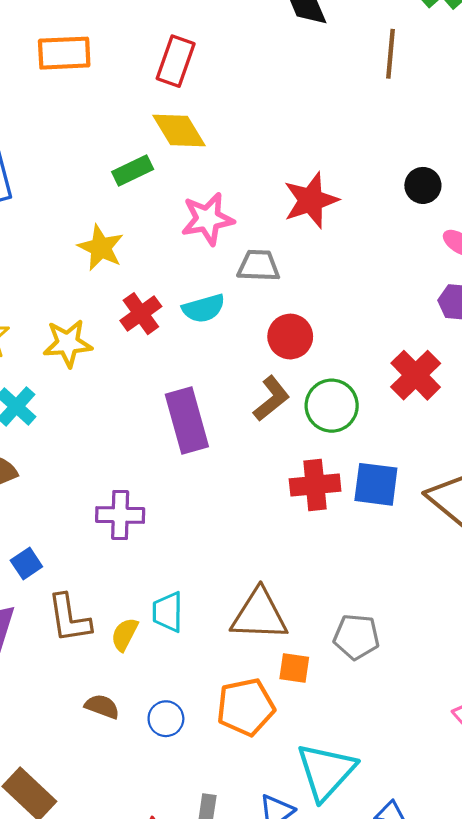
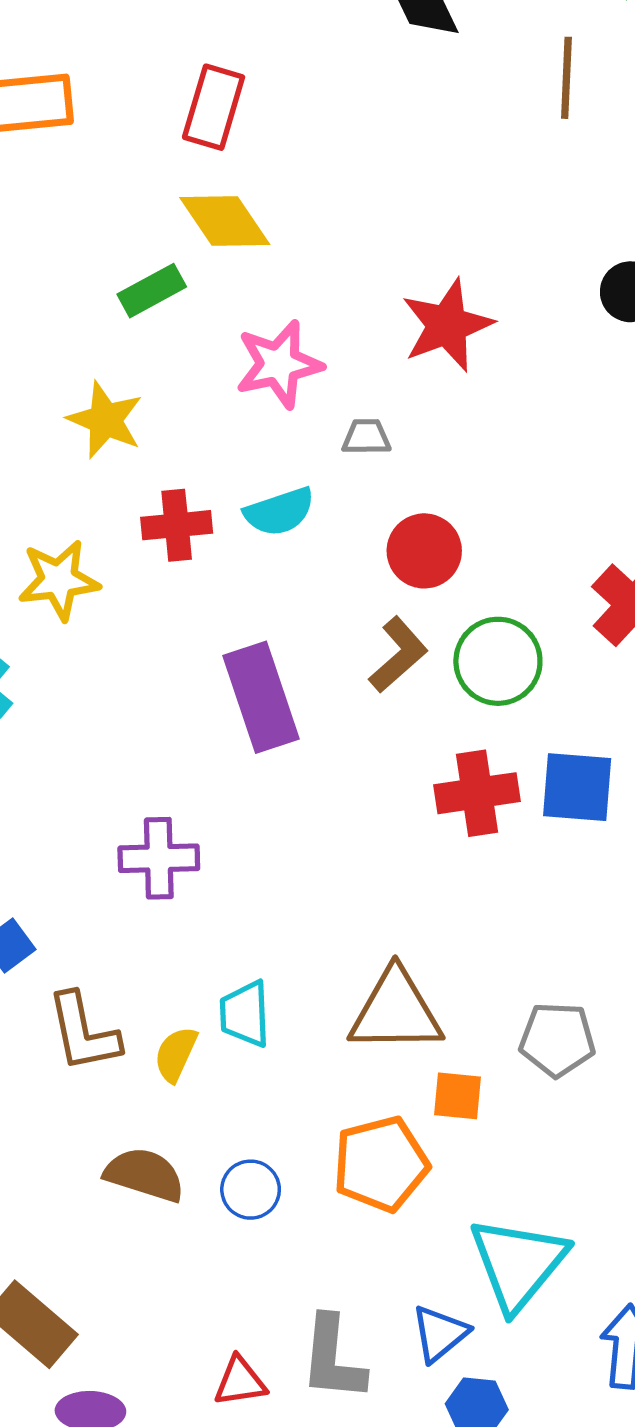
gray trapezoid: (258, 266) -> (366, 437), size x0.7
red cross: (141, 314) -> (177, 525), turned 33
brown semicircle: (102, 707) -> (144, 1175), size x1.4

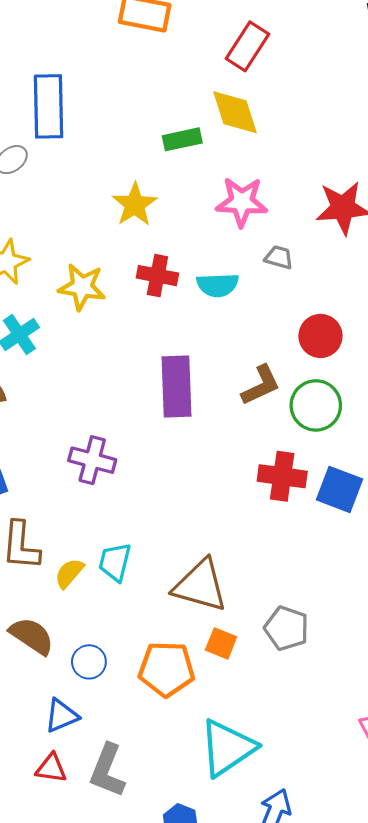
red circle: (424, 551) -> (320, 336), moved
blue triangle: (440, 1334) -> (61, 716), moved

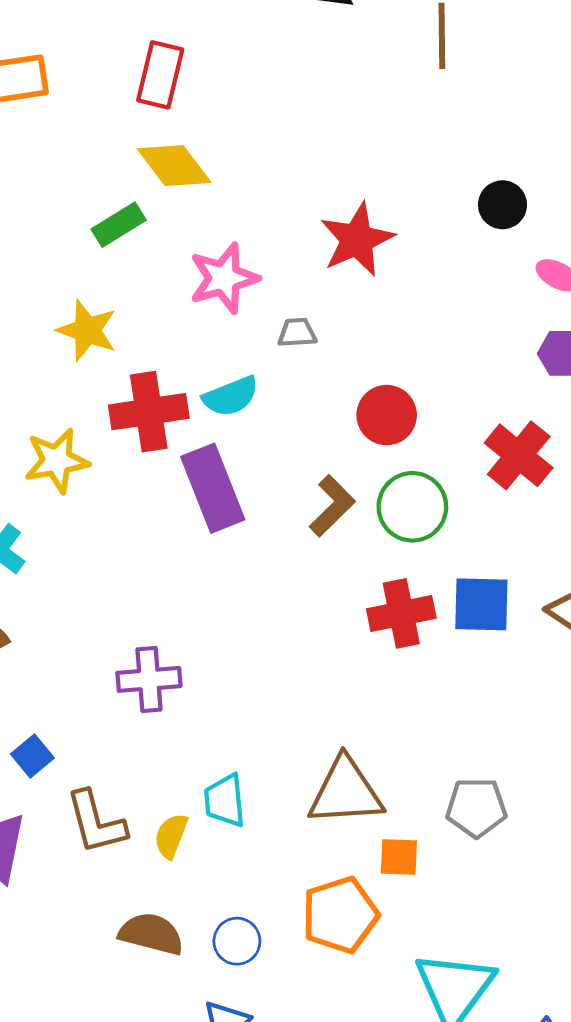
red cross: (157, 276) -> (149, 412), size x1.4
purple rectangle: (176, 386) -> (213, 488), moved

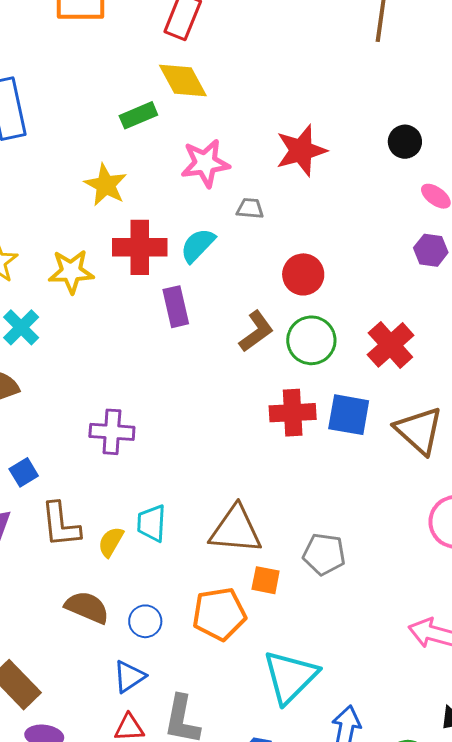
cyan semicircle: (231, 396) -> (198, 245), turned 147
red cross: (519, 455) -> (390, 345), moved
purple rectangle: (213, 488) -> (176, 307), size x0.7

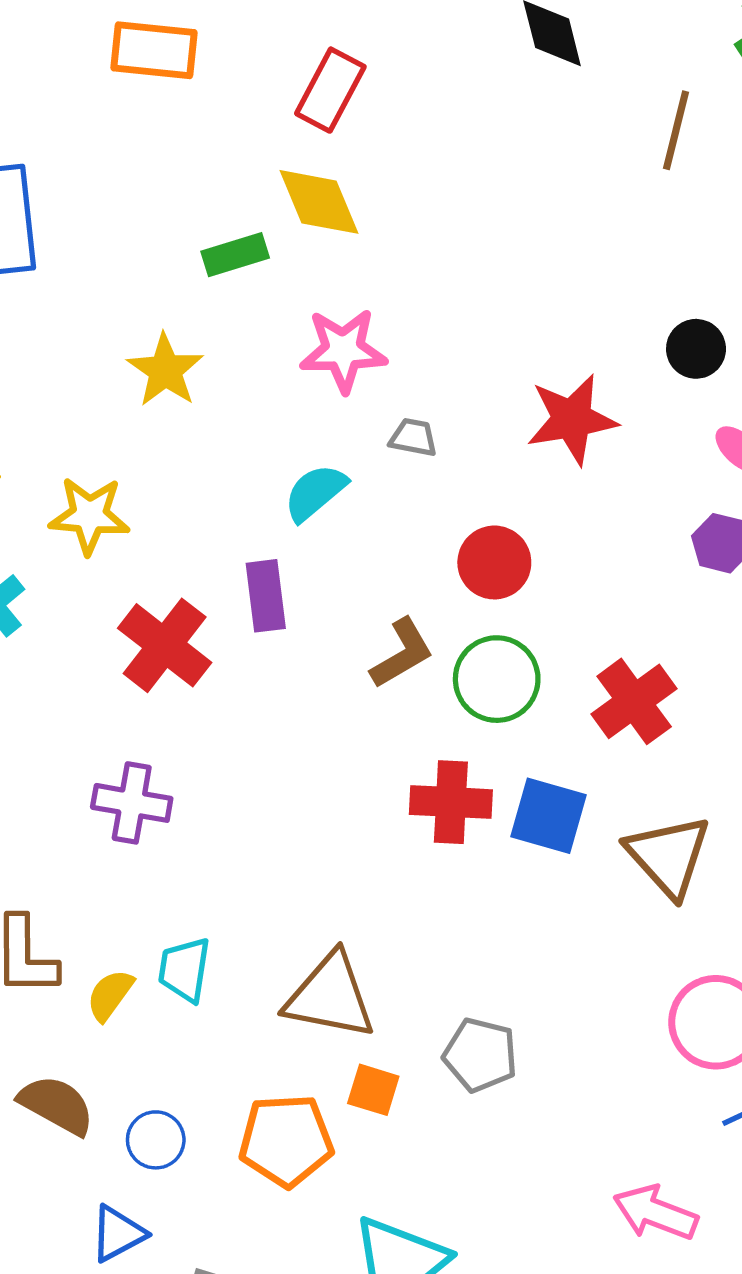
red star: (301, 150) -> (572, 419), moved
red cross: (140, 247) -> (165, 645), moved, turned 32

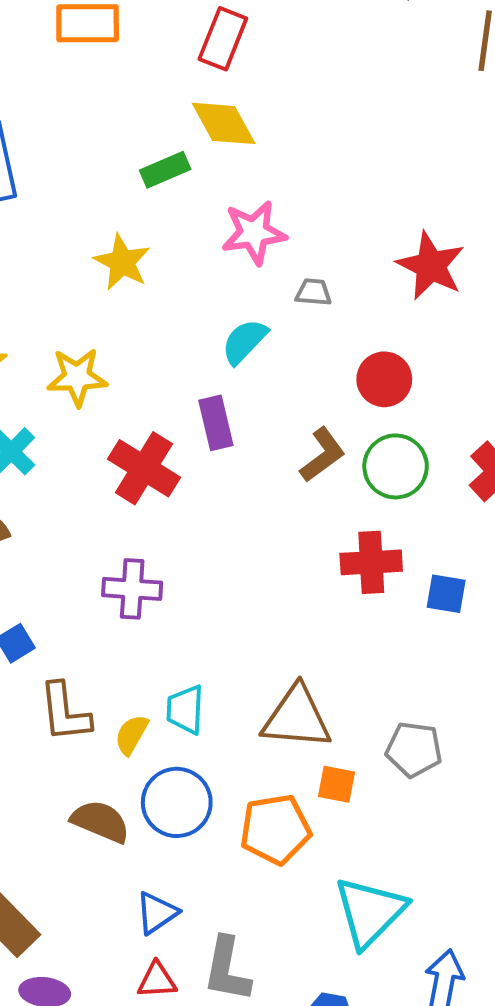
red star: (572, 419) -> (431, 266), turned -30
blue square: (548, 816) -> (446, 594), moved, size x0.7
blue circle: (156, 1140) -> (177, 802), moved, size x1.6

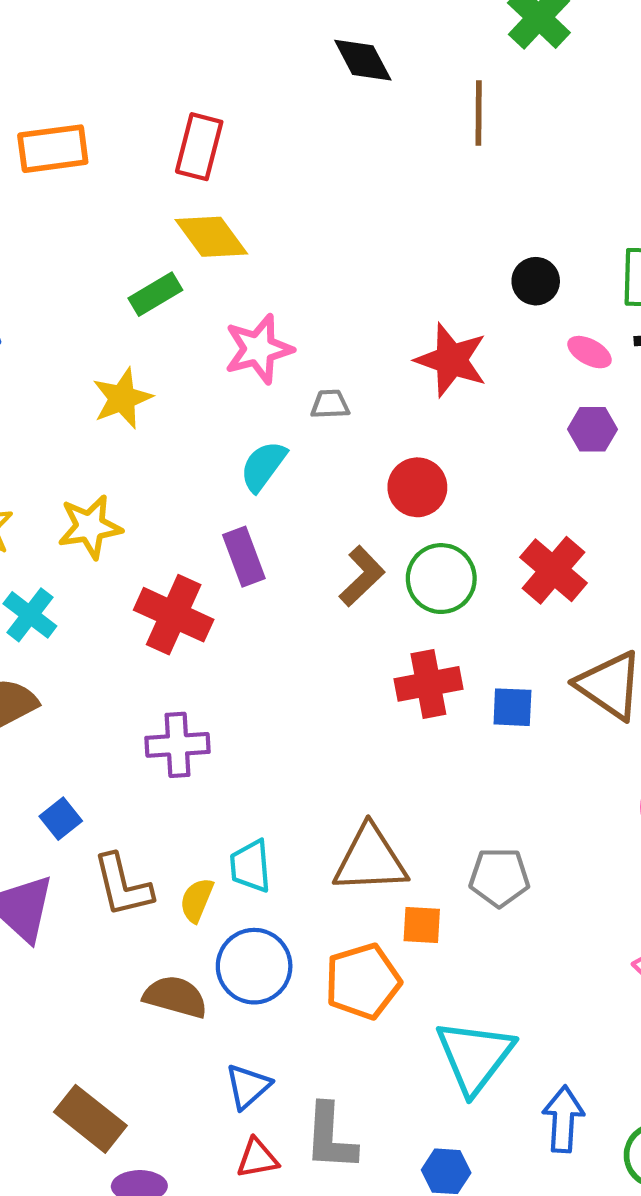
yellow star: (122, 262) -> (122, 398), turned 30

